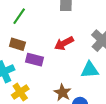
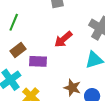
brown rectangle: (17, 44) -> (18, 50), turned -42

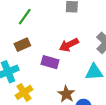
purple rectangle: (38, 61) -> (50, 62), moved

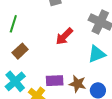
purple rectangle: (50, 62) -> (55, 81), moved

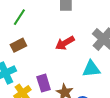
purple rectangle: (55, 81) -> (44, 83), turned 60

